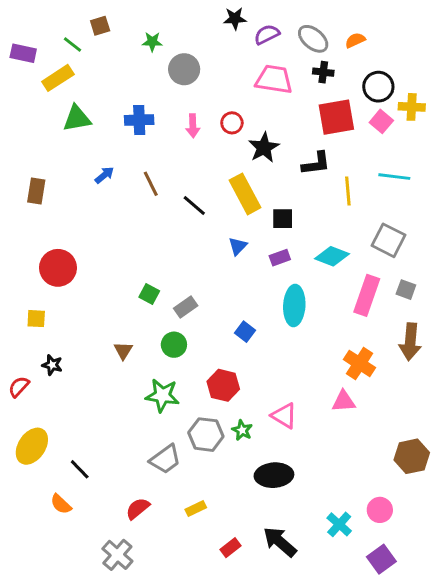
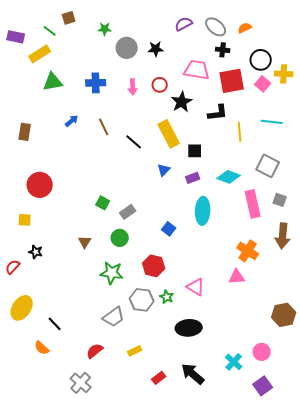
black star: (235, 18) -> (156, 49), moved
pink trapezoid: (274, 79) -> (197, 70), moved
pink rectangle: (367, 295) -> (253, 204), turned -32

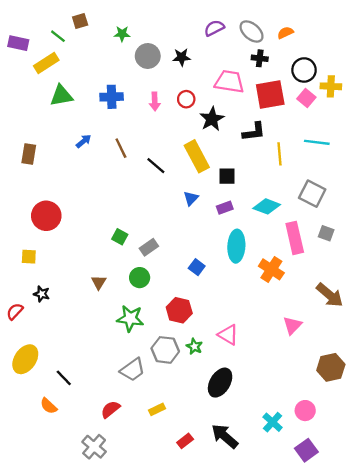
brown arrow: (283, 236) -> (330, 295), moved, turned -55
orange cross: (248, 251) -> (271, 269), moved
pink triangle: (237, 277) -> (292, 325), moved, turned -42
black ellipse: (189, 328) -> (220, 383), turned -55

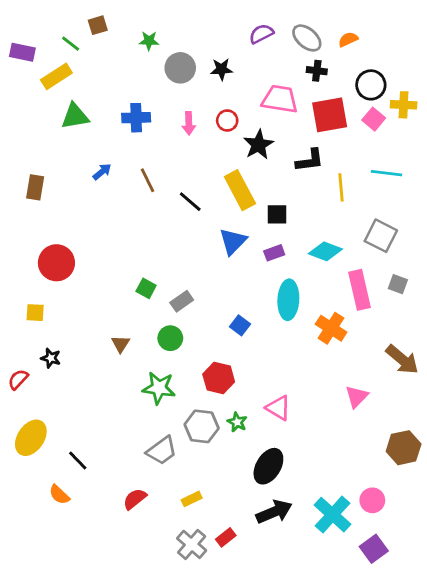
blue triangle: (191, 198) -> (233, 241), size x1.5
cyan cross: (273, 422) -> (332, 515), size x1.5
black arrow: (225, 436) -> (274, 512), moved, turned 116
gray cross: (94, 447) -> (192, 544), moved

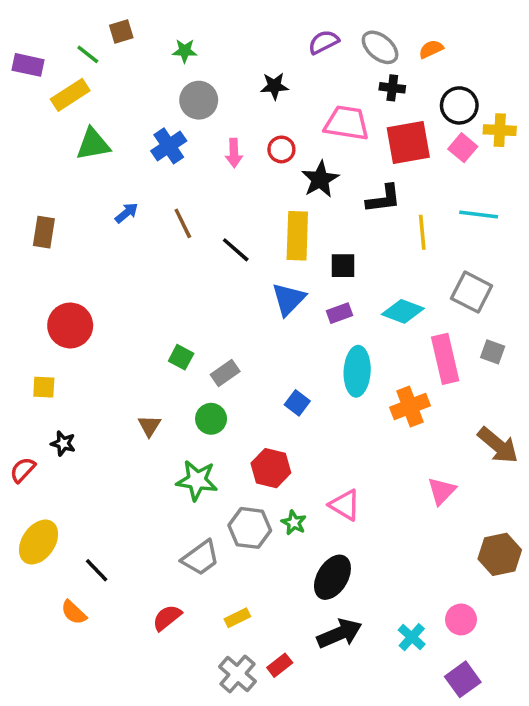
gray circle: (180, 68) -> (199, 100), moved
blue cross: (136, 118) -> (169, 146), turned -32
yellow rectangle: (240, 190) -> (297, 236), turned 30
orange cross: (331, 328) -> (410, 406), turned 36
cyan cross: (332, 515) -> (412, 637), size x0.6

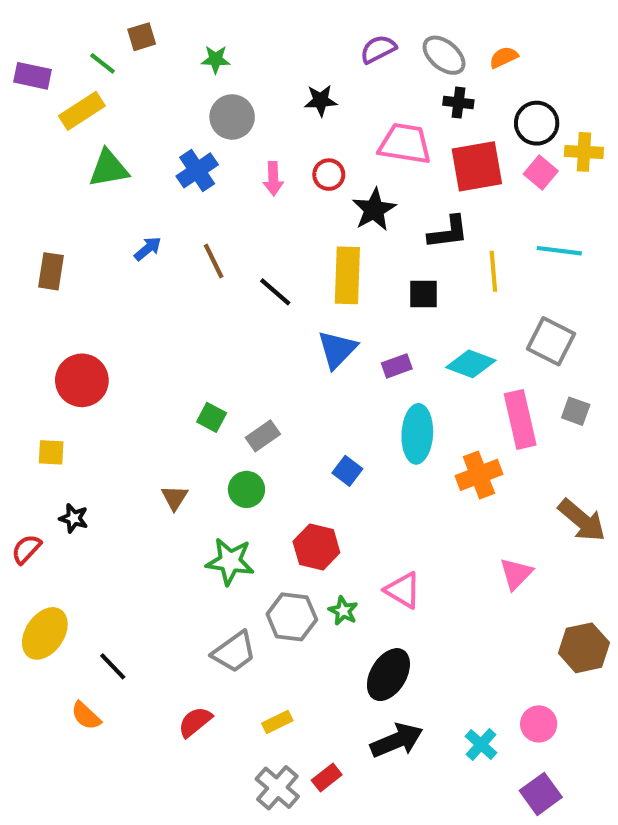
black square: (343, 266) -> (423, 294), moved

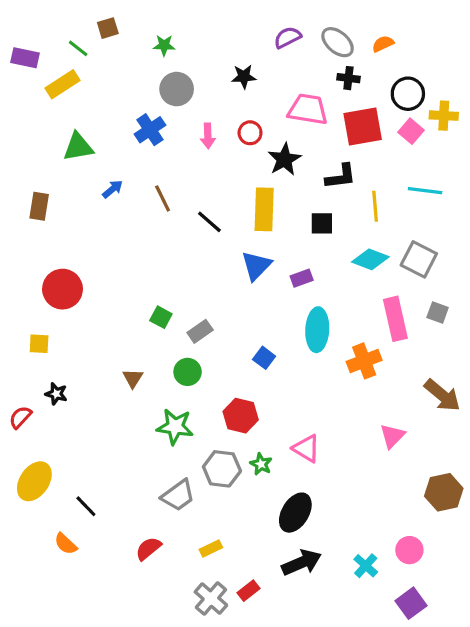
green triangle: (109, 168) -> (78, 147), moved
cyan diamond: (471, 364) -> (370, 259), moved

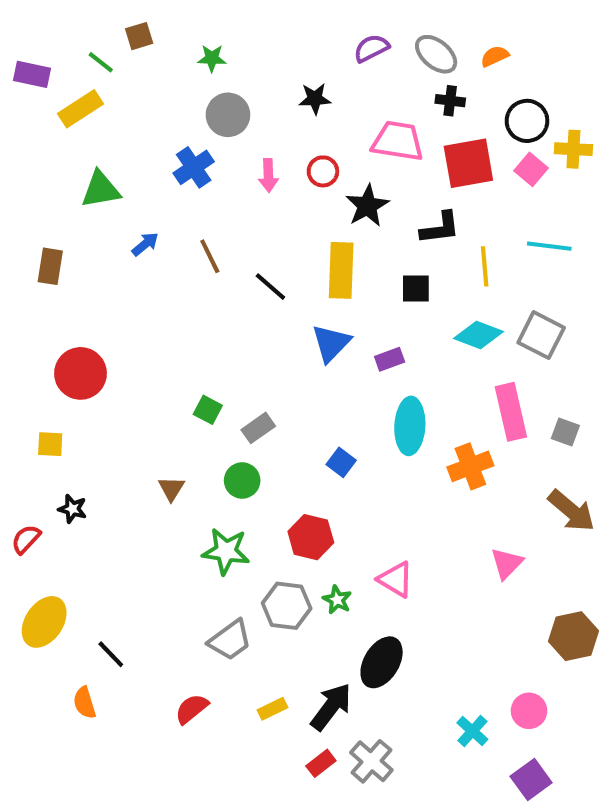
gray square: (438, 313) -> (565, 432), moved
orange semicircle: (66, 544) -> (85, 703), turned 30
black arrow: (302, 563) -> (331, 707), moved, turned -30
gray cross: (211, 599) -> (371, 761), moved

